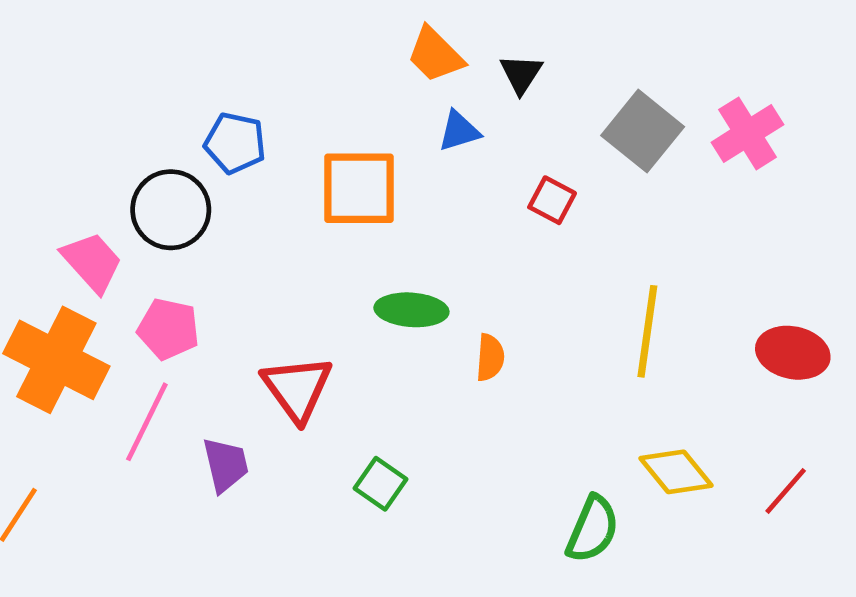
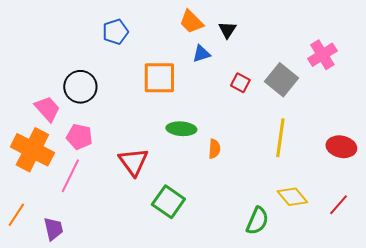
gray square: (643, 131) -> (281, 80), moved
blue pentagon: (235, 143) -> (115, 32), moved, turned -30
purple trapezoid: (226, 465) -> (53, 229), moved
green square: (380, 484) -> (168, 202), size x1.5

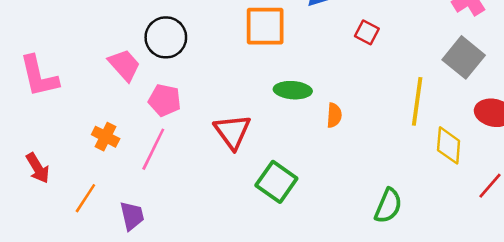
gray square: (281, 80) -> (464, 57), moved
orange cross: (32, 150) -> (106, 137), moved, size x0.5
yellow diamond: (292, 197) -> (449, 145), moved, turned 44

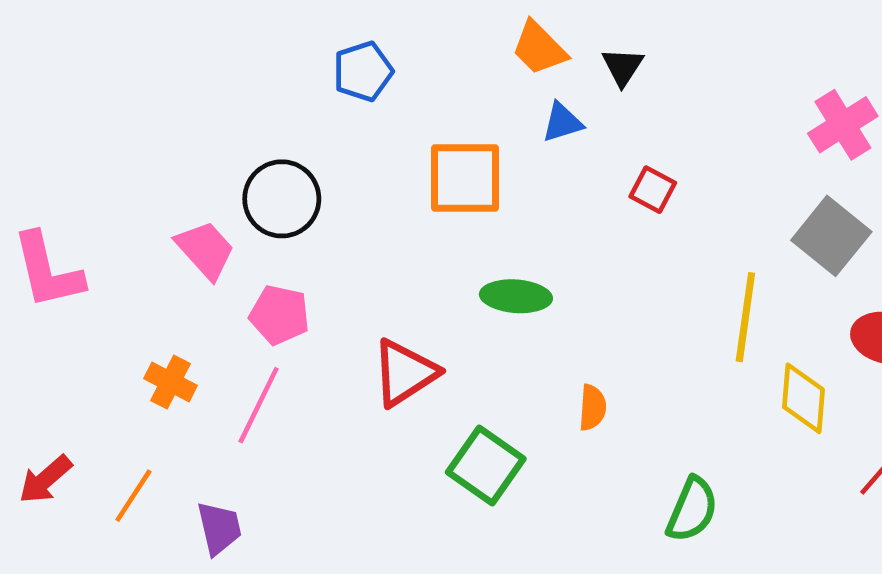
orange semicircle: (334, 115) -> (592, 408), moved
red triangle: (232, 132) -> (405, 373), turned 33
red arrow: (38, 168) -> (45, 479), moved, turned 80

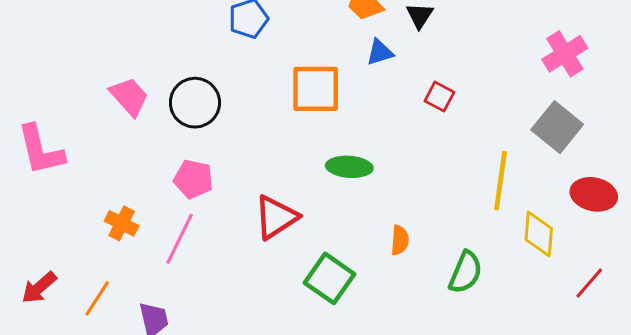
pink trapezoid: (205, 250) -> (129, 97), moved
green semicircle: (692, 510) -> (465, 272), moved

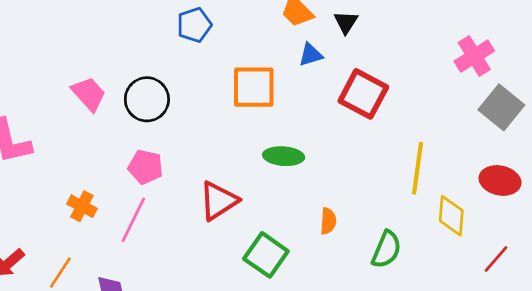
red square: (439, 97) -> (363, 94), size x1.8
gray square: (557, 127) -> (501, 107), moved

